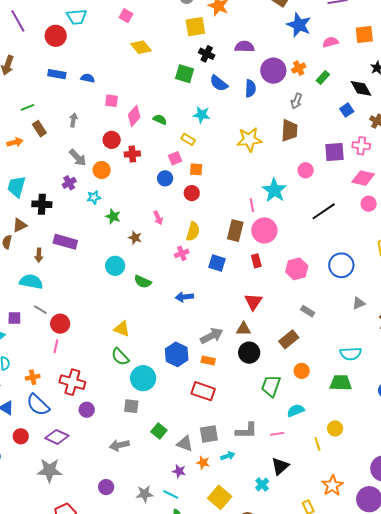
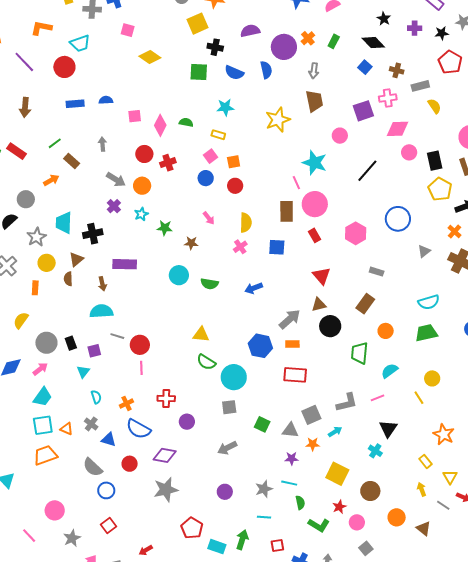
red cross: (72, 382) -> (166, 398), size x0.7

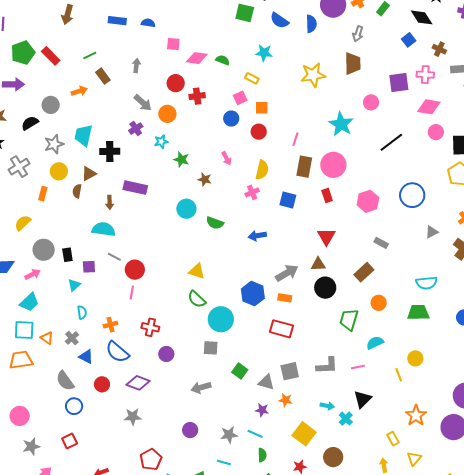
pink diamond: (160, 125) -> (197, 58), turned 60
pink line: (296, 183) -> (295, 139), moved, turned 32
cyan arrow: (335, 432) -> (327, 406), moved, turned 32
gray star: (166, 490) -> (133, 417), size x0.7

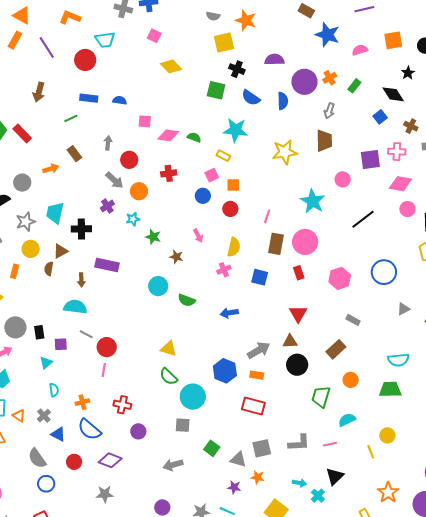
cyan star: (264, 53) -> (236, 130), size x1.4
green line: (90, 56) -> (71, 118), moved
red circle: (176, 83) -> (129, 160), moved

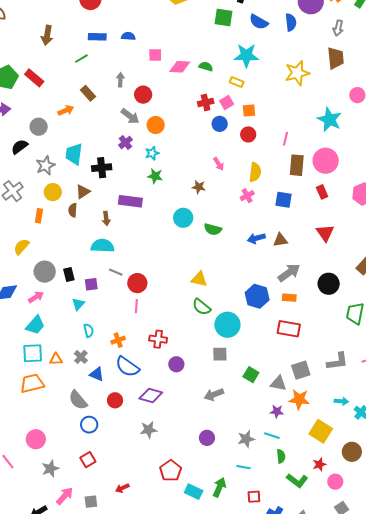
red cross: (169, 173) -> (206, 103), moved
green star: (153, 237) -> (155, 176), moved
brown triangle: (290, 341) -> (280, 240), moved
orange triangle: (19, 416) -> (56, 359), turned -32
orange star: (258, 477) -> (299, 399), size x1.5

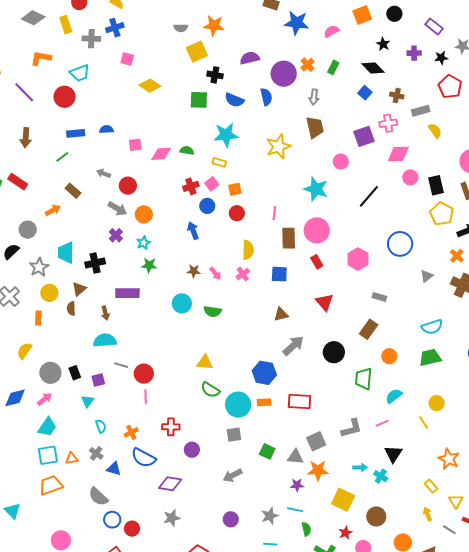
gray arrow: (120, 80) -> (104, 173), turned -64
pink arrow: (219, 164) -> (215, 273), moved
blue arrow: (256, 238) -> (193, 231), moved, turned 90
orange rectangle: (289, 298) -> (264, 402), moved
red circle: (115, 400) -> (132, 529), moved

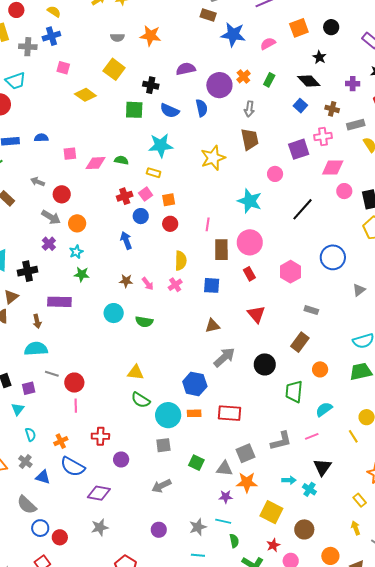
yellow square: (197, 52) -> (114, 69), moved, turned -30
purple cross: (414, 53) -> (353, 84), moved

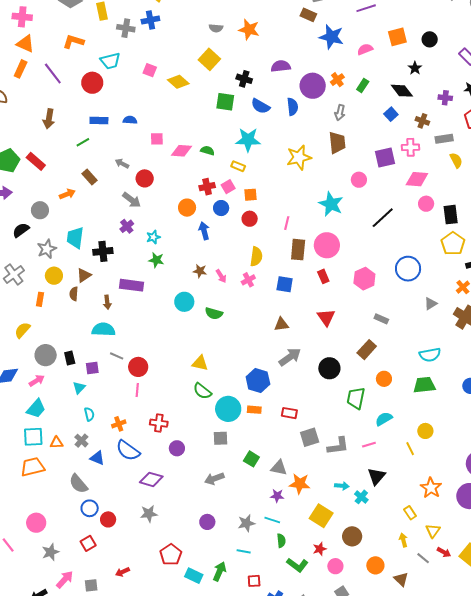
pink square: (63, 68) -> (150, 70), moved
orange circle: (77, 223) -> (187, 208), moved
red rectangle: (229, 413) -> (289, 413), size x0.7
gray square: (246, 453) -> (310, 437), moved

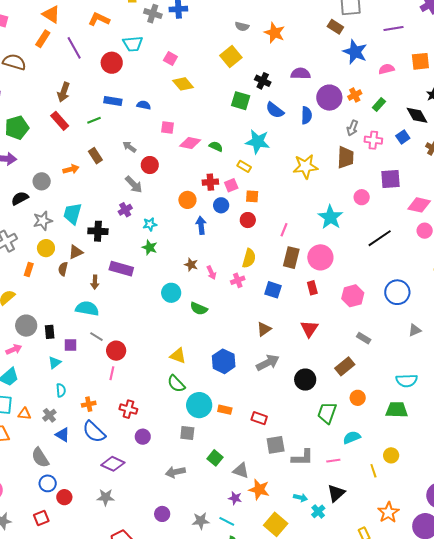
yellow diamond: (178, 82) -> (183, 84), moved
pink cross: (411, 147) -> (373, 140), moved
red rectangle: (36, 161) -> (60, 121), moved
brown triangle: (281, 324) -> (264, 329), turned -35
blue hexagon: (258, 381) -> (224, 361), moved

